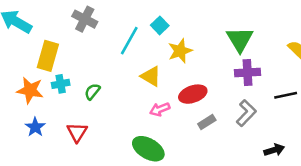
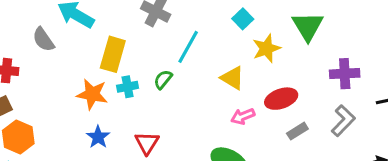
green triangle: (240, 39) -> (308, 26), moved
cyan line: (129, 41) -> (188, 47), moved
green semicircle: (92, 92) -> (163, 79), moved

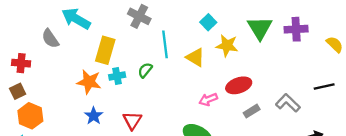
cyan line: (188, 47) -> (165, 44), turned -36
yellow star: (266, 48) -> (227, 46), turned 30
purple cross: (345, 74) -> (296, 29), moved
yellow triangle: (232, 78) -> (195, 57), moved
gray L-shape: (343, 121) -> (288, 103), turned -90

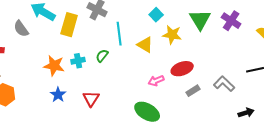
purple cross: (296, 29) -> (231, 21), turned 36
yellow rectangle: (105, 50) -> (69, 25), moved

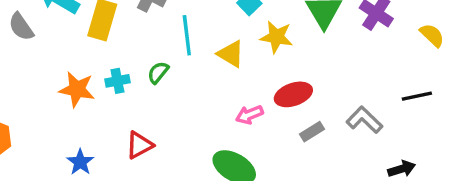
blue star: (58, 95) -> (80, 162), moved
red triangle: (91, 99) -> (139, 145), turned 30

